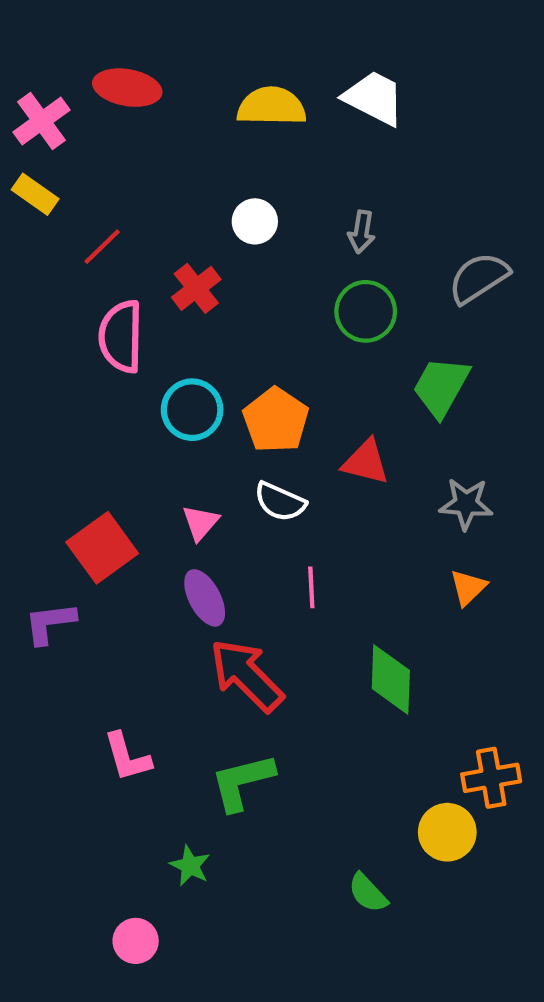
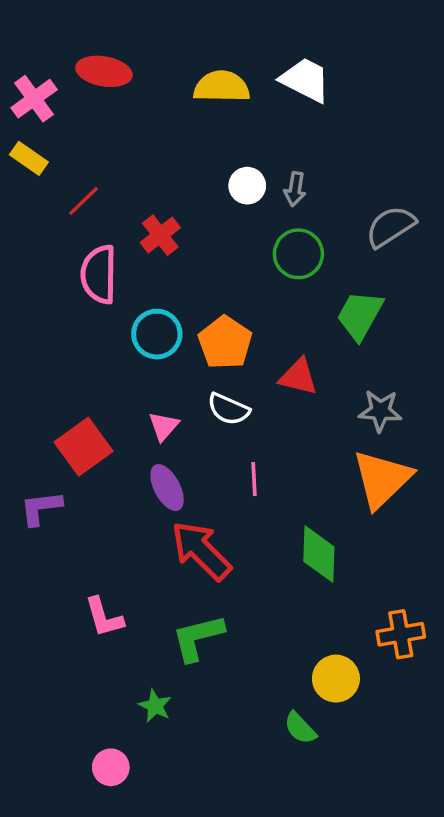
white circle: (255, 221) -> (247, 186), moved
orange triangle: (468, 587) -> (382, 479), size x2.0
yellow circle: (447, 832) -> (336, 679), moved

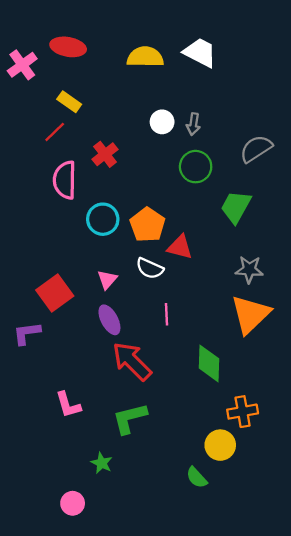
yellow rectangle: (29, 158) -> (69, 102), moved
red triangle: (298, 377) -> (180, 247), moved
orange cross: (401, 634) -> (243, 412), moved

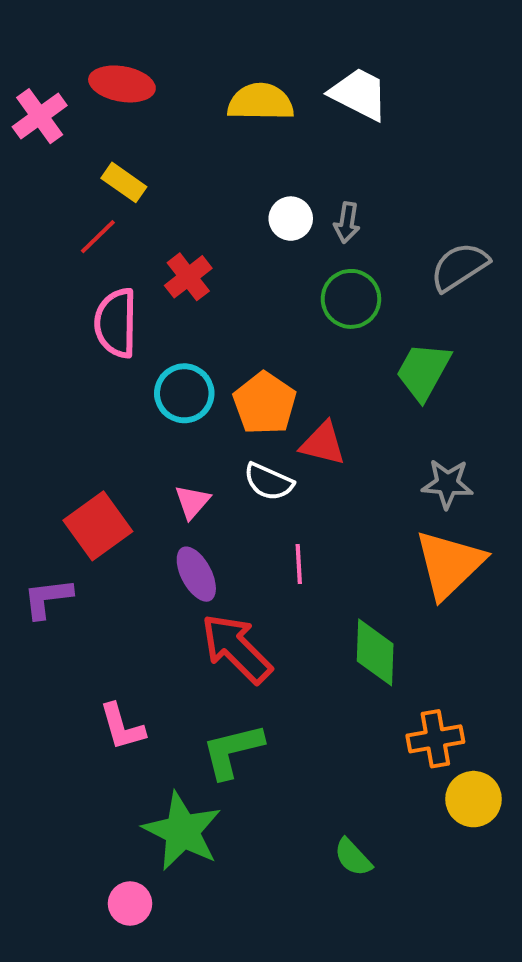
yellow circle: (220, 445) -> (474, 799), moved
green star: (102, 463) -> (182, 831), size x2.0

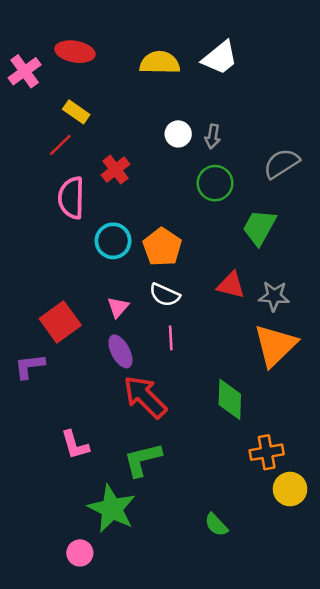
white trapezoid: (359, 94) -> (220, 58), turned 114
red triangle: (323, 444) -> (231, 285), moved
pink line: (299, 564) -> (171, 338), moved

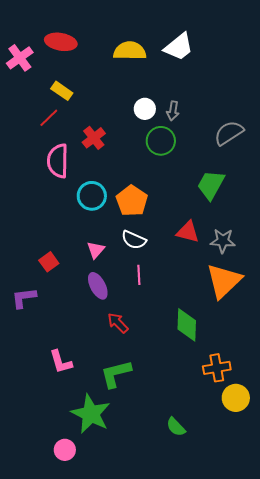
green circle: (215, 183) -> (161, 141), moved
red square: (60, 322) -> (49, 262), size x0.6
red arrow: (145, 397) -> (118, 323), size x0.6

